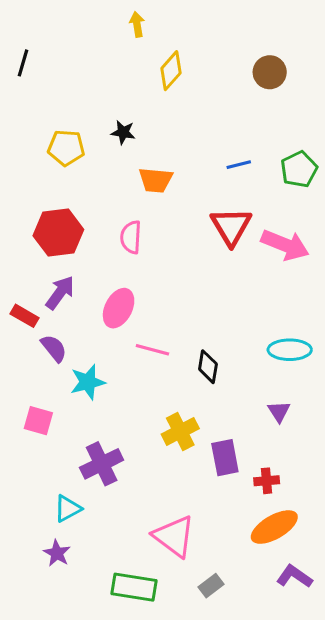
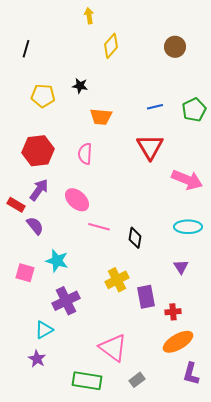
black line: (23, 63) -> (26, 49), moved
pink arrow: (285, 245) -> (187, 180), moved
pink ellipse: (119, 308) -> (77, 200), turned -75
cyan star: (88, 382) -> (57, 261), moved, turned 30
purple L-shape: (294, 576) -> (191, 374), turned -110

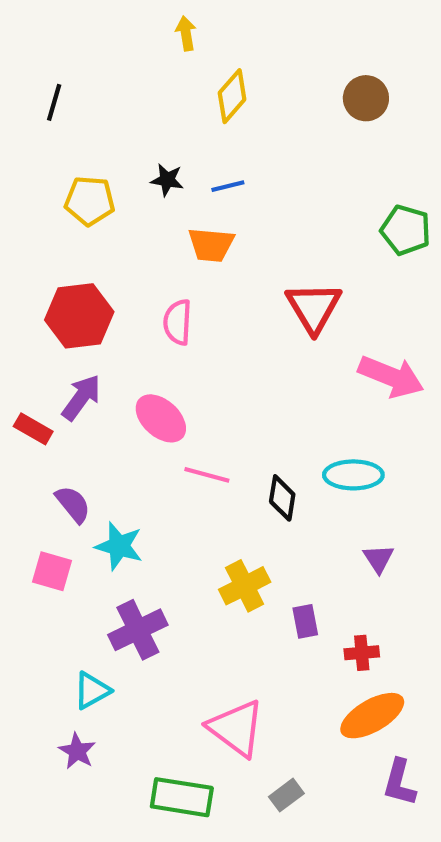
blue line: (155, 107) -> (228, 186), moved
green pentagon: (194, 110) -> (406, 230), turned -30
purple semicircle: (35, 226) -> (73, 504), moved
cyan ellipse: (188, 227) -> (353, 475), moved
purple rectangle: (146, 297) -> (305, 621), size x0.7

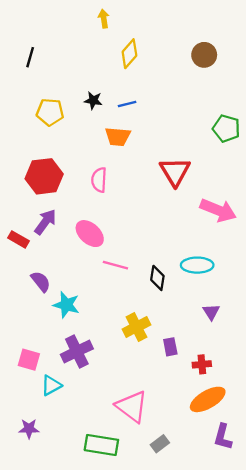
pink square: (52, 571) -> (29, 360), moved
purple star: (77, 751) -> (29, 429), moved, turned -30

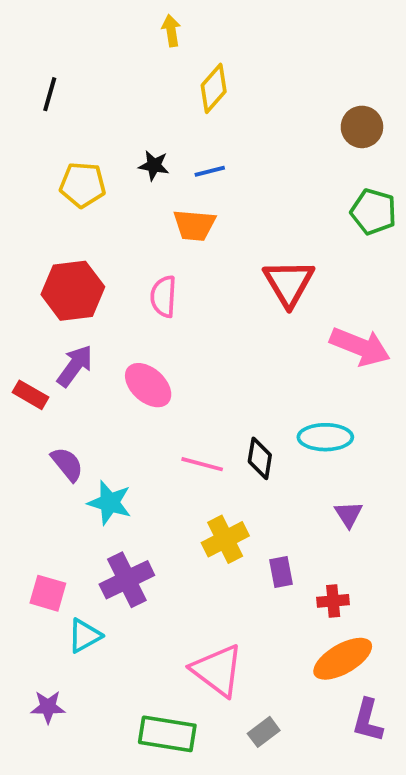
brown circle: (204, 55) -> (362, 127), moved
pink line: (115, 265) -> (202, 464), moved

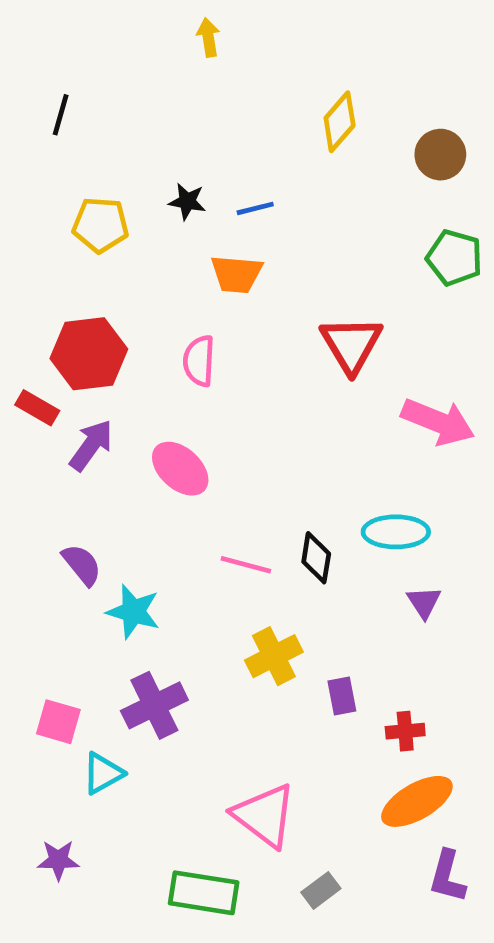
yellow diamond: (214, 88) -> (340, 122), moved
red rectangle: (31, 395) -> (37, 408), moved
purple triangle: (348, 514) -> (424, 602), moved

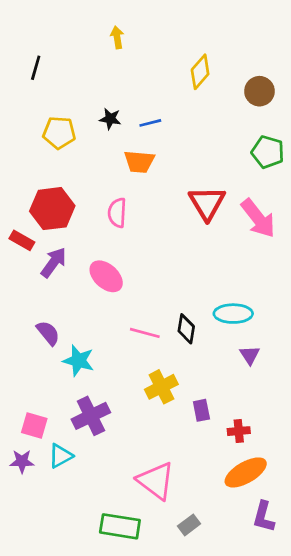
yellow arrow: (208, 37) -> (117, 37), moved
pink arrow: (438, 422) -> (258, 218), moved, turned 30
purple star: (58, 860) -> (22, 461), moved

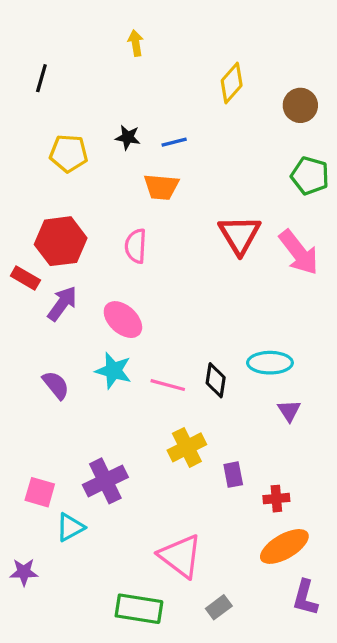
cyan star: (78, 361) -> (113, 371), moved
purple star: (22, 461) -> (24, 572), moved

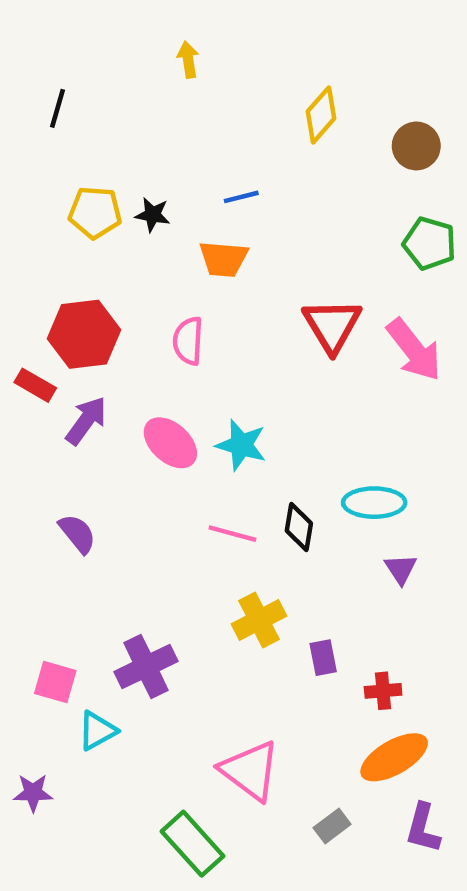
black star: (128, 137) -> (153, 215), moved
cyan star: (113, 371) -> (241, 445), moved
gray rectangle: (219, 607) -> (332, 826), moved
green rectangle: (139, 609) -> (193, 844), turned 39

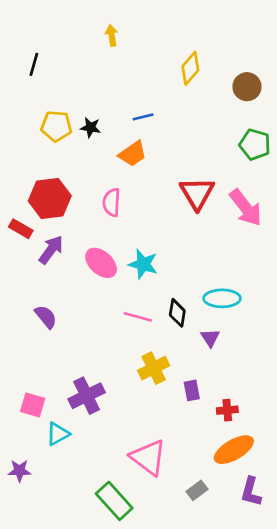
orange trapezoid: (224, 259) -> (133, 154), turned -40
purple triangle: (401, 569) -> (210, 338), moved

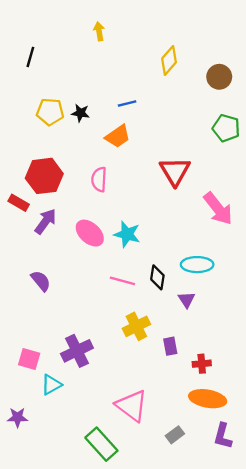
pink arrow: (246, 208) -> (218, 209), moved
orange ellipse: (234, 450) -> (208, 399), turned 40

